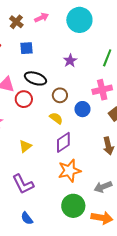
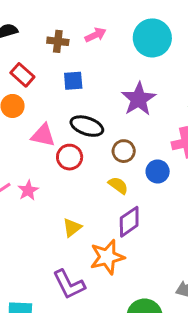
brown cross: (16, 22) -> (58, 41), turned -32
purple star: (70, 61) -> (139, 99), size x1.6
orange star: (69, 171) -> (107, 257), moved

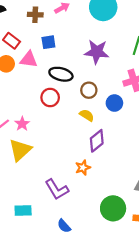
purple star: (139, 99) -> (97, 52), turned -30
pink triangle: (43, 135) -> (29, 59), moved
yellow triangle: (72, 228) -> (20, 150), moved, size x1.6
orange star: (107, 257) -> (83, 168), size x0.6

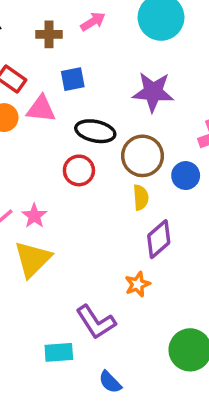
brown circle: (89, 90) -> (142, 156), size x1.5
yellow semicircle: (87, 115) -> (141, 197), turned 56
cyan rectangle: (23, 211) -> (59, 352), moved

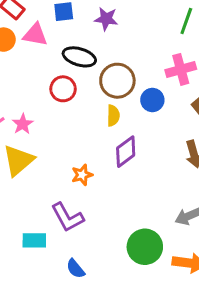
purple star: (153, 92) -> (106, 19), moved, size x0.7
orange star: (138, 284) -> (82, 175), moved

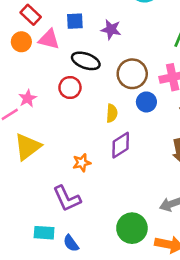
brown circle: (117, 81) -> (132, 74), moved
pink star: (23, 124) -> (28, 98), moved
cyan rectangle: (34, 240) -> (44, 233), moved

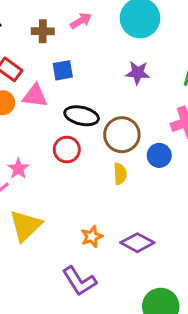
purple star: (111, 29) -> (138, 73), moved
brown circle: (132, 74) -> (122, 135), moved
purple diamond: (121, 145) -> (137, 243), moved, turned 68

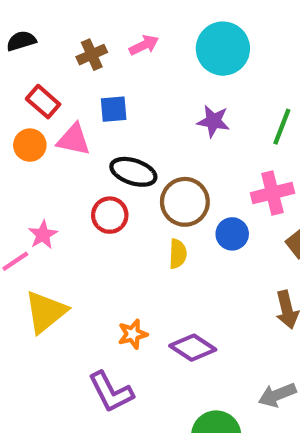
brown cross: (43, 31) -> (92, 55), turned -30

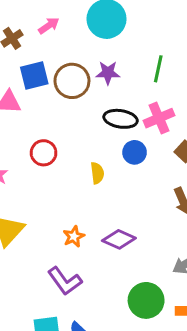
blue square: (114, 109) -> (34, 75), size x1.4
black ellipse: (133, 172) -> (121, 119), moved
brown circle: (185, 202) -> (72, 81), moved

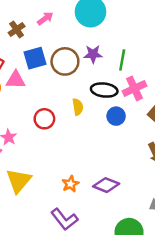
green line: (158, 69) -> (122, 60), moved
yellow semicircle: (97, 173) -> (78, 107), moved

